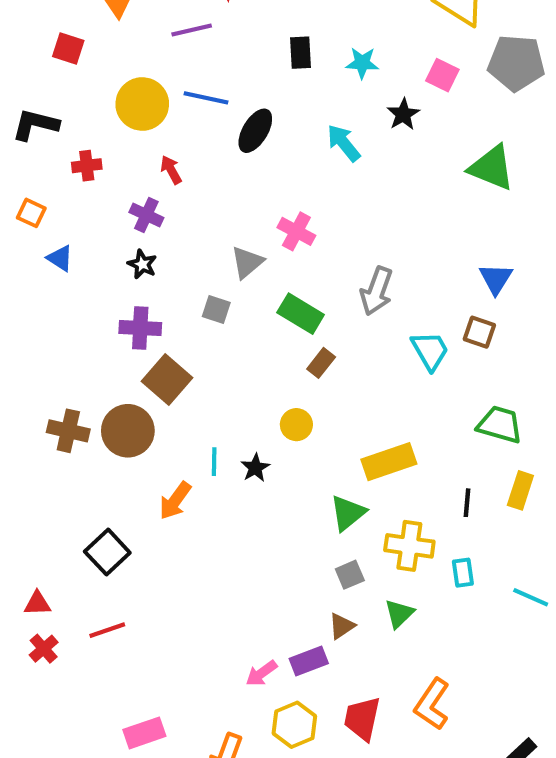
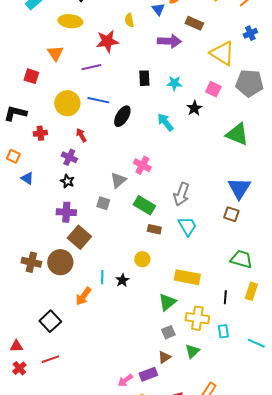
blue triangle: (496, 279) -> (239, 188), size x1.4
cyan trapezoid: (430, 351) -> (187, 226), moved
brown rectangle: (321, 363) -> (154, 229), turned 64
yellow rectangle: (389, 462) -> (187, 277), turned 30

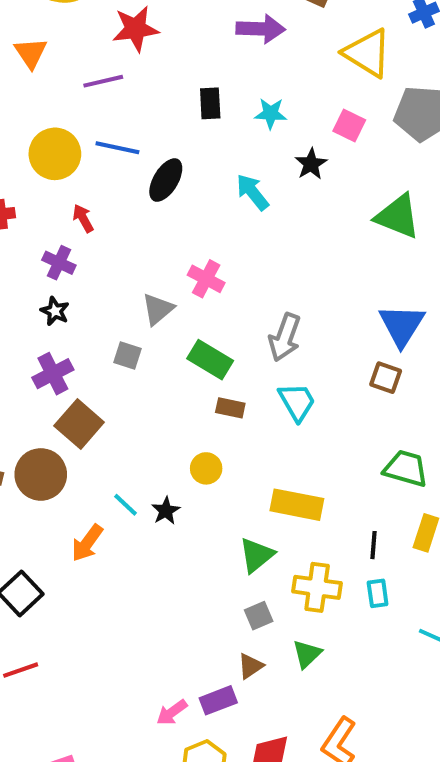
purple cross: (66, 212) -> (53, 374), turned -30
cyan line: (102, 277) -> (125, 505), turned -48
cyan rectangle: (223, 331) -> (378, 593), moved

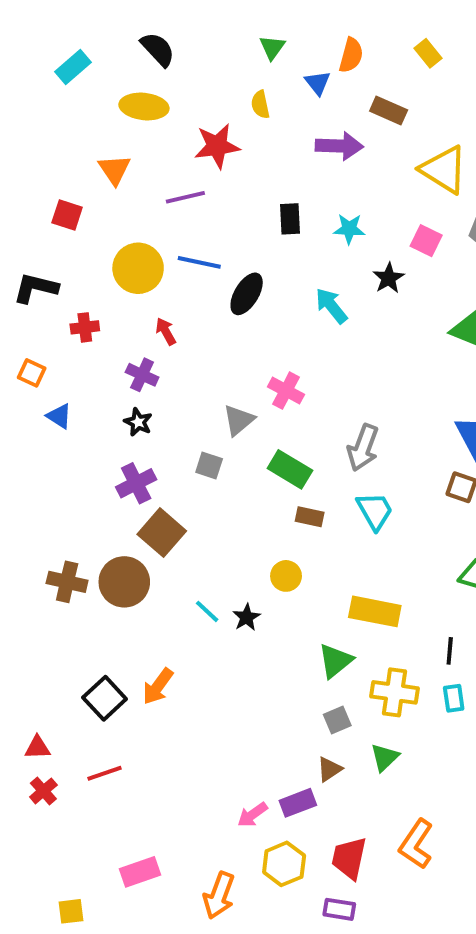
orange arrow: (87, 543) -> (158, 686), moved

